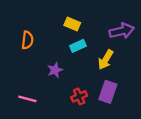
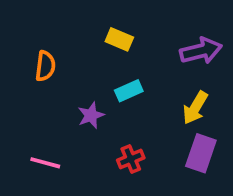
cyan rectangle: (78, 46) -> (129, 91), moved
yellow arrow: (106, 60) -> (195, 108), moved
purple rectangle: (108, 92) -> (201, 153), moved

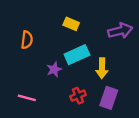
cyan rectangle: (129, 91) -> (77, 55), size x1.5
yellow arrow: (195, 108) -> (102, 68), moved, turned -30
purple rectangle: (201, 153) -> (109, 98), moved

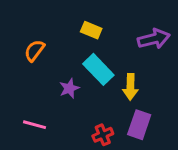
orange semicircle: (27, 40) -> (34, 50), turned -150
cyan rectangle: (77, 55) -> (98, 69), turned 70
red cross: (78, 96) -> (103, 135), moved

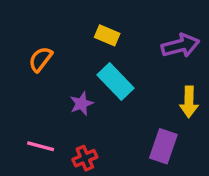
yellow arrow: (130, 87) -> (189, 102), moved
red cross: (103, 135) -> (85, 158), moved

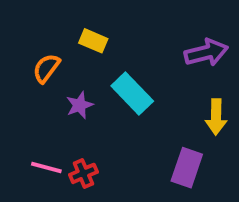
yellow rectangle: (107, 35) -> (93, 41), moved
purple star: (81, 104) -> (80, 105), moved
red cross: (85, 158) -> (83, 173), moved

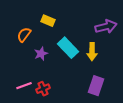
yellow arrow: (216, 117) -> (92, 52), moved
pink line: (46, 168) -> (24, 86), turned -35

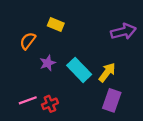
cyan rectangle: (68, 48) -> (79, 70), moved
yellow arrow: (92, 52) -> (107, 72), moved, turned -144

